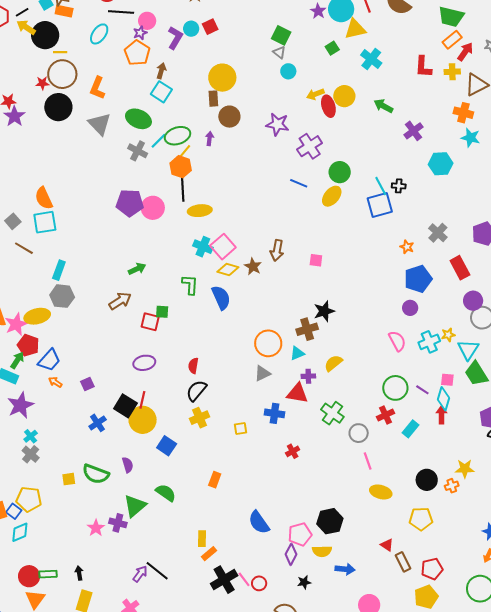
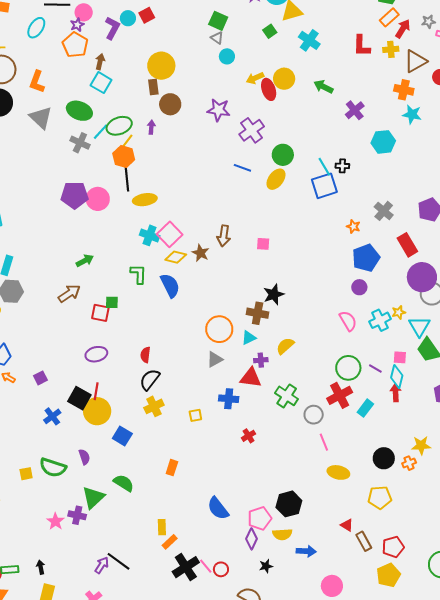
purple circle: (473, 301) -> (422, 277), size x1.5
brown cross: (307, 329) -> (258, 313), turned 30
red cross: (385, 415) -> (340, 395), size x1.4

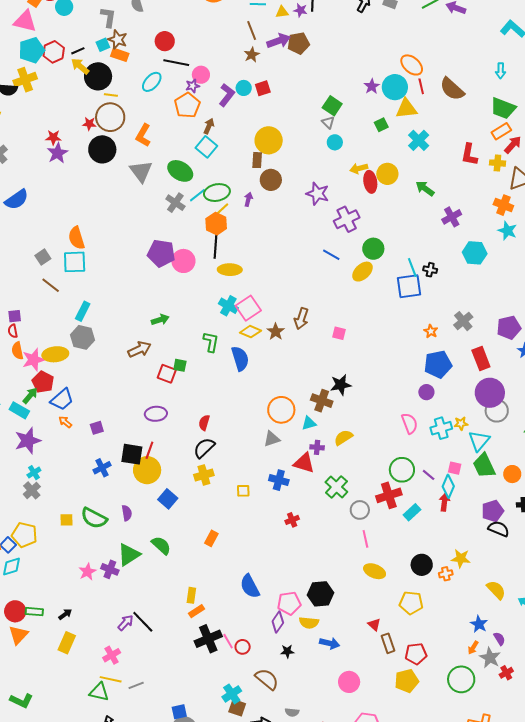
black square: (79, 398) -> (132, 454), turned -30
black arrow: (41, 567) -> (65, 614), turned 56

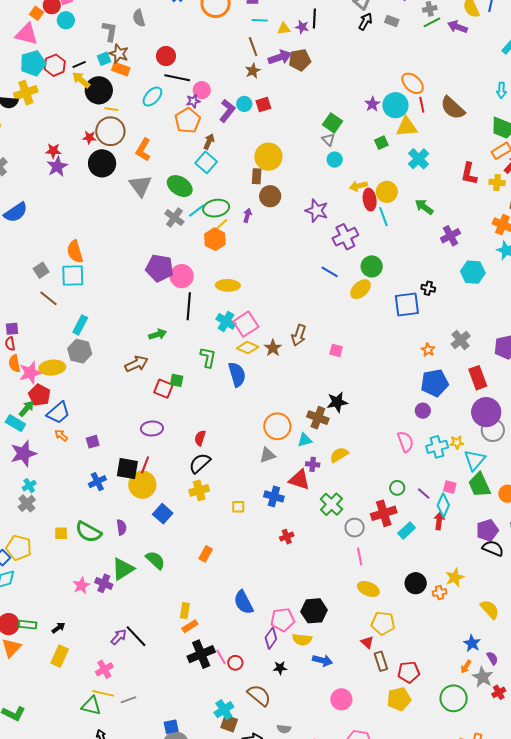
black line: (216, 245) -> (189, 306), moved
cyan line: (412, 268) -> (383, 217), moved
green circle: (402, 470) -> (397, 488), size x0.6
yellow star: (461, 558) -> (455, 577), turned -30
yellow pentagon: (411, 603) -> (383, 623), moved

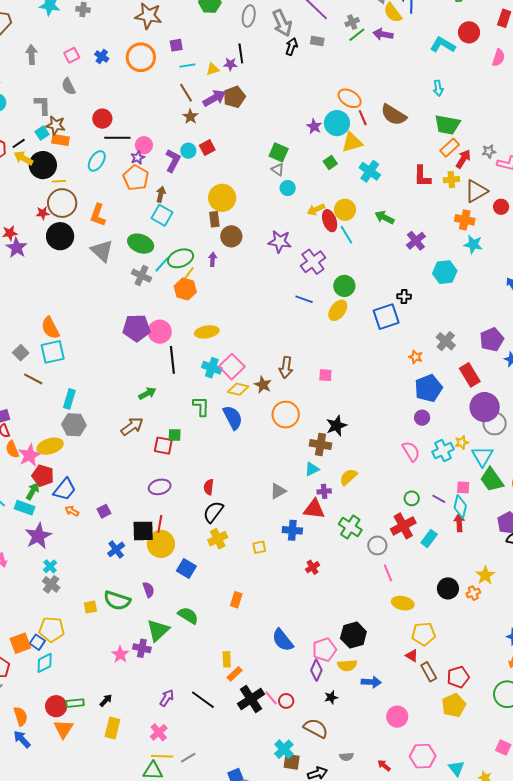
orange circle: (277, 426) -> (286, 415), moved
black line: (136, 636) -> (203, 700), moved

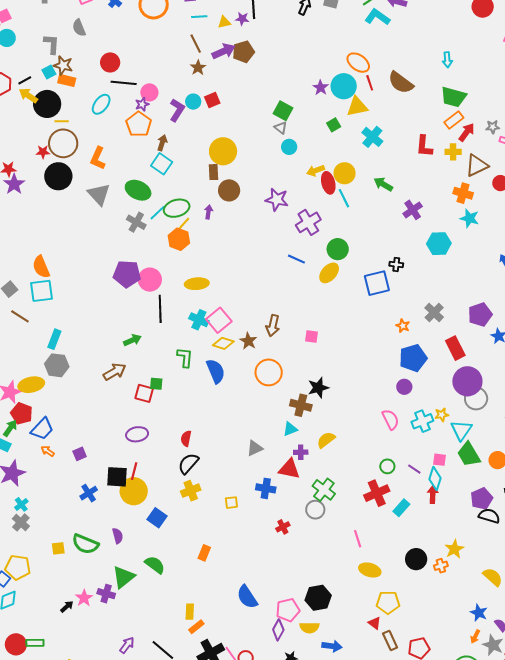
cyan L-shape: (443, 45) -> (377, 17), moved
gray circle: (377, 545) -> (315, 510), moved
black arrow: (106, 700) -> (67, 607), moved

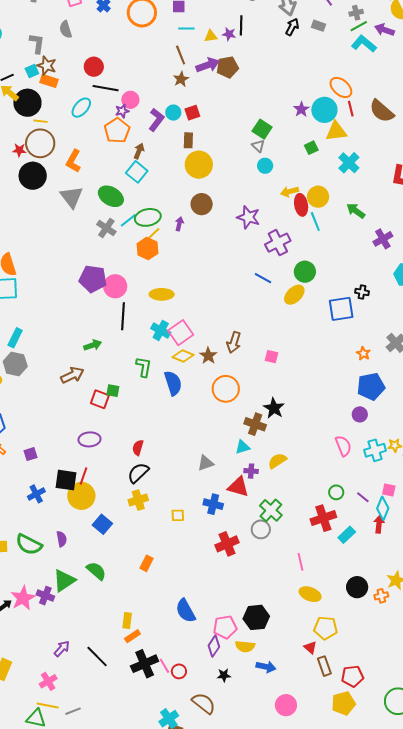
brown rectangle: (213, 172) -> (188, 140), moved
black star: (318, 388) -> (274, 408), turned -30
red cross: (283, 527) -> (227, 544), size x1.6
pink star: (84, 598) -> (23, 598), size x1.4

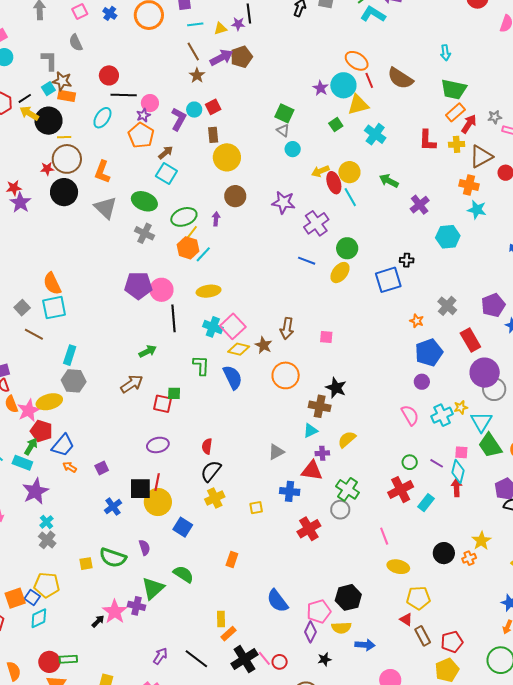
brown arrow: (139, 151) -> (166, 153), turned 35
cyan line: (128, 220) -> (203, 254), moved

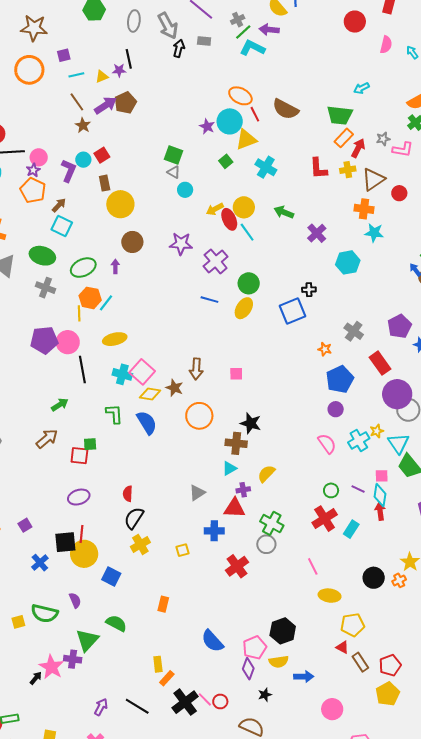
cyan arrow: (445, 53) -> (361, 88), moved, turned 77
yellow line: (191, 233) -> (79, 313), moved, turned -35

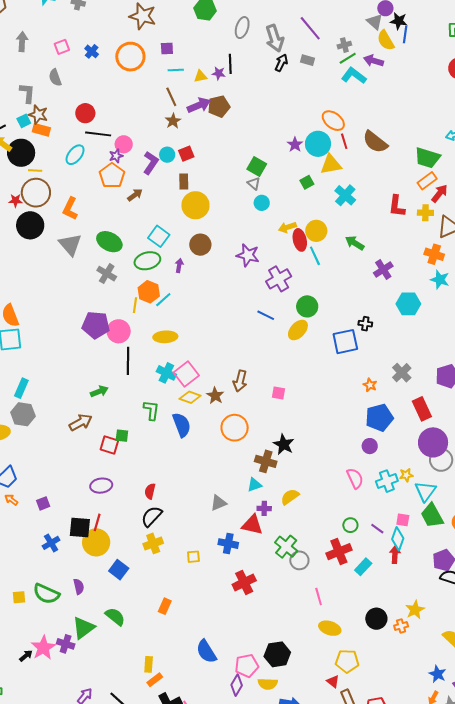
cyan square: (62, 226) -> (159, 236), moved
gray circle: (266, 544) -> (299, 560), moved

